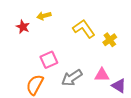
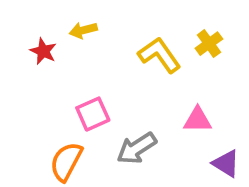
yellow cross: (110, 40) -> (209, 44), moved
pink triangle: (102, 75) -> (198, 120), moved

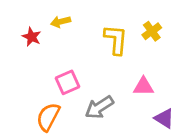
yellow L-shape: (159, 55) -> (116, 40), turned 40

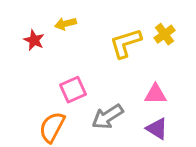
yellow L-shape: (116, 40) -> (125, 43), turned -112
purple triangle: (164, 118) -> (157, 129), moved

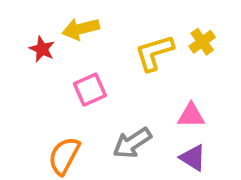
yellow arrow: (66, 24) -> (81, 29), size x1.4
pink square: (73, 90) -> (90, 90), moved

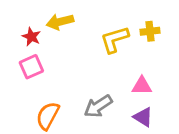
yellow cross: (202, 42) -> (150, 31), turned 30
pink square: (90, 90) -> (31, 67), moved

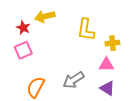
yellow cross: (150, 31) -> (112, 43), moved
yellow L-shape: (115, 39) -> (86, 30), turned -65

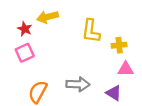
pink triangle: (106, 65) -> (126, 69), moved
gray arrow: (74, 80) -> (78, 84), turned -145

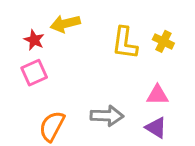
yellow cross: (119, 45) -> (163, 41), moved, turned 32
pink triangle: (126, 69) -> (157, 95), moved

